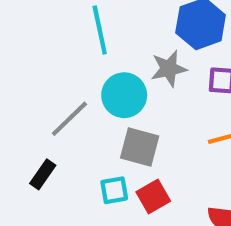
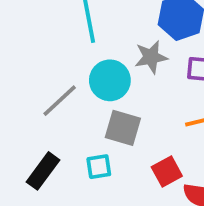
black rectangle: (43, 174) -> (43, 171), moved, size x1.4
red square: (153, 196) -> (167, 172), moved

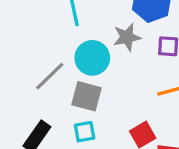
gray square: (123, 128) -> (87, 96), moved

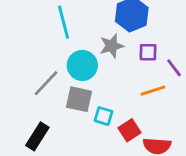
cyan square: (85, 132) -> (103, 116), moved, turned 30

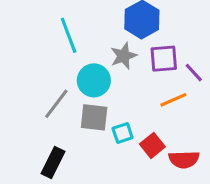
purple square: (148, 52) -> (164, 59), size x1.4
cyan square: (103, 116) -> (123, 133), turned -30

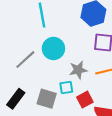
gray star: (124, 56) -> (78, 70), moved
gray square: (94, 117) -> (47, 99), moved

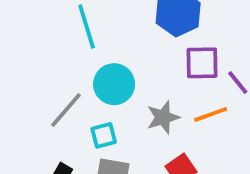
cyan square: (66, 87) -> (104, 135), moved

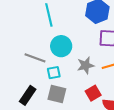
gray line: (66, 110) -> (35, 58), turned 65

